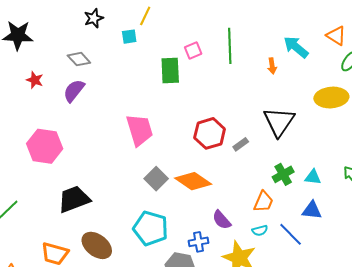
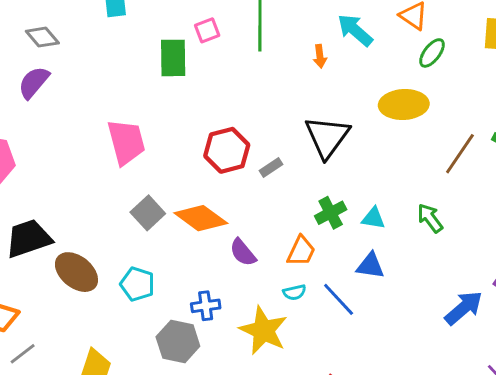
purple semicircle: (222, 220) -> (243, 252), moved
cyan pentagon: (151, 228) -> (137, 284), size x0.7
brown ellipse: (97, 245) -> (76, 272), moved

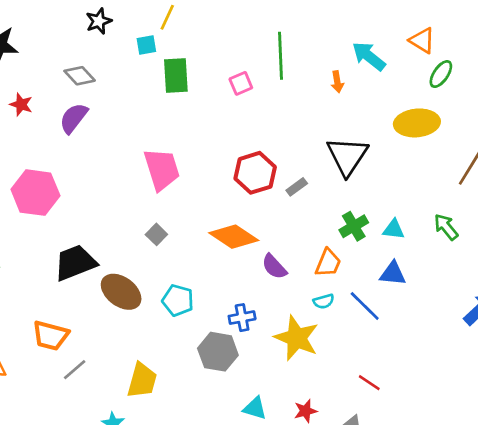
pink square: (207, 30) -> (241, 83), moved
green rectangle: (173, 58) -> (176, 75), moved
gray square: (148, 213) -> (156, 234), moved, size x0.7

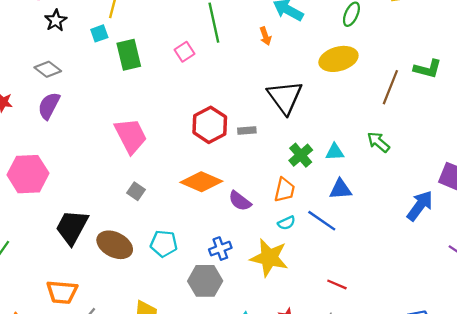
gray rectangle: (297, 187) -> (247, 131), turned 42
black trapezoid: (75, 263) -> (72, 227), turned -30

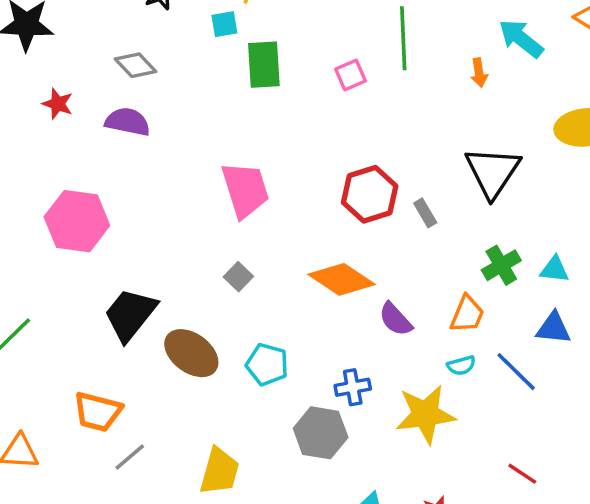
purple semicircle: (49, 106) -> (128, 122), turned 64
gray rectangle: (247, 131) -> (425, 213), turned 54
yellow star: (269, 258) -> (425, 414), turned -30

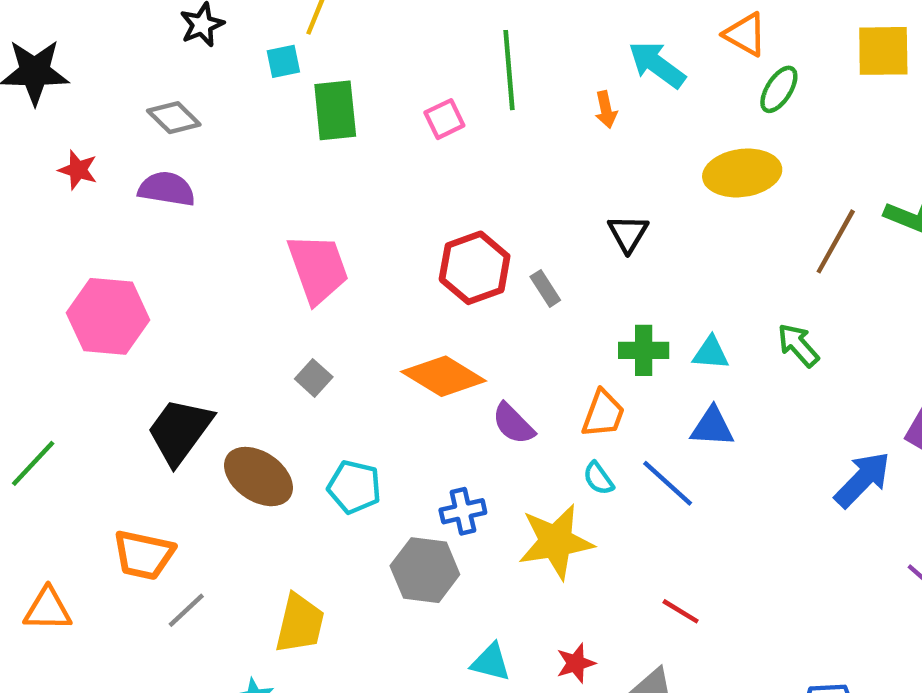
black triangle: (493, 172) -> (628, 233), size x0.6
green cross: (501, 265) -> (644, 350), turned 33
cyan semicircle: (461, 365) -> (598, 478), turned 72

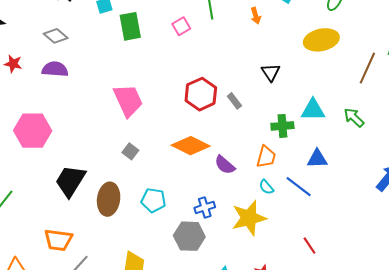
cyan triangle: (711, 353) -> (313, 110), moved, size x1.4
brown ellipse: (258, 477) -> (109, 199), turned 68
red line: (681, 611) -> (310, 246), turned 30

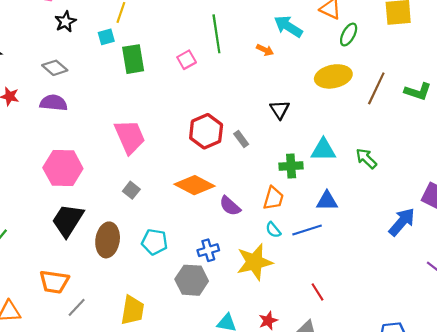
orange arrow: (256, 16) -> (265, 50), turned -49
brown line: (367, 68) -> (376, 88), moved
pink hexagon: (33, 131) -> (63, 168), moved
blue line: (299, 187) -> (307, 230), turned -56

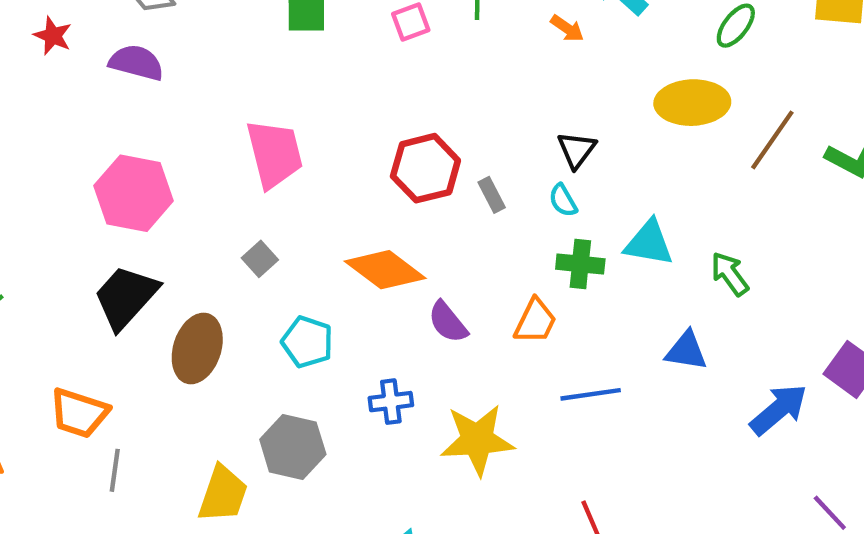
blue triangle: (327, 201) -> (686, 351), moved
cyan semicircle: (273, 230) -> (563, 200), moved
cyan pentagon: (155, 242) -> (307, 342), moved
gray hexagon: (192, 280) -> (293, 447), moved
gray line: (77, 307) -> (115, 470), turned -45

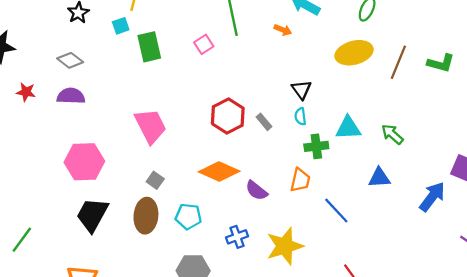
cyan semicircle: (563, 200) -> (300, 116), turned 36
brown ellipse: (197, 348) -> (146, 216), moved
blue line: (591, 394) -> (336, 210), turned 68

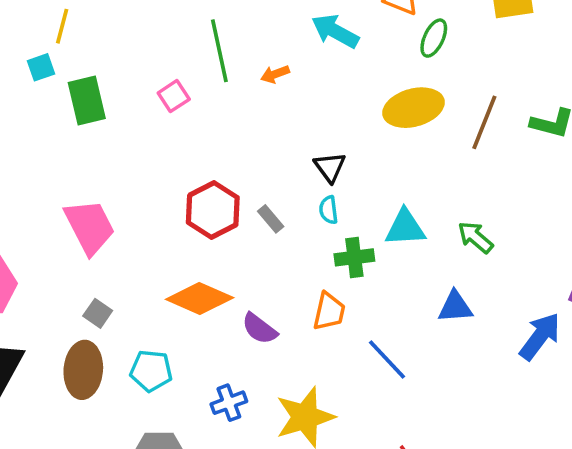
orange arrow: (283, 30) -> (275, 74), moved, turned 138

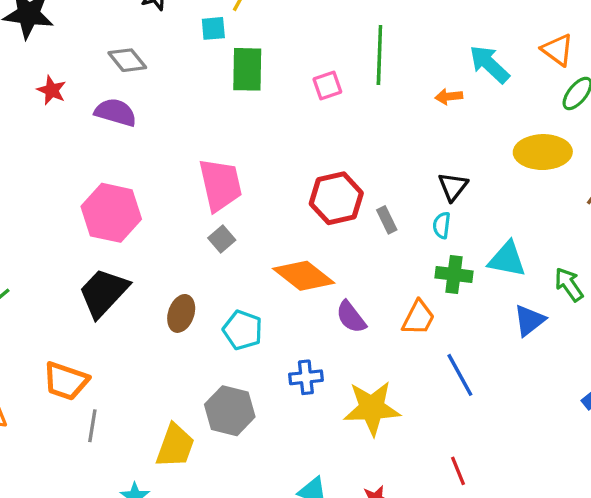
orange arrow: (275, 74) -> (449, 96), moved
blue triangle: (455, 307) -> (529, 320), moved, turned -48
gray square: (98, 313) -> (222, 239), moved
brown ellipse: (83, 370) -> (181, 313), size x0.7

